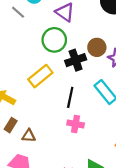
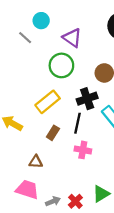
black cross: (76, 60) -> (87, 99), moved
brown rectangle: (11, 125) -> (53, 133), moved

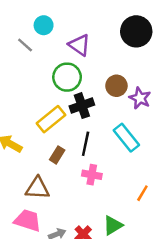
black cross: (87, 99) -> (82, 106), moved
brown triangle: (36, 162) -> (37, 188), size x1.5

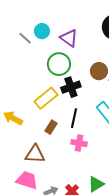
cyan circle: (44, 25) -> (42, 31), moved

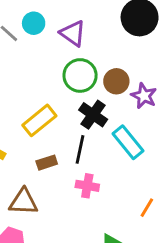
green circle: (59, 64) -> (80, 75), moved
black cross: (71, 87) -> (93, 115), moved, turned -36
brown rectangle: (51, 127) -> (47, 163), turned 40

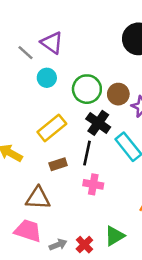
cyan circle: (34, 23) -> (47, 78), moved
purple triangle: (73, 33) -> (52, 43), moved

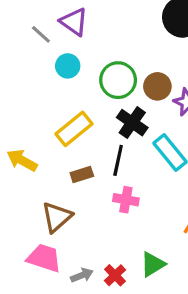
brown triangle: (38, 198) -> (57, 217), turned -44

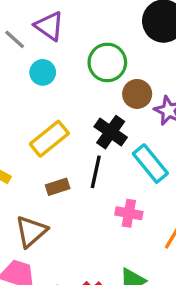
green circle: (118, 80) -> (107, 62), moved
pink cross: (126, 200) -> (129, 213), moved

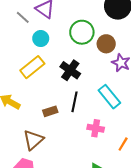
brown circle: (137, 94) -> (106, 44), moved
black cross: (111, 132) -> (70, 70), moved
yellow rectangle: (49, 139) -> (32, 67), moved

